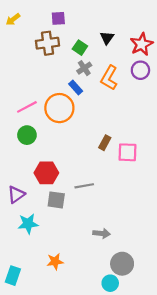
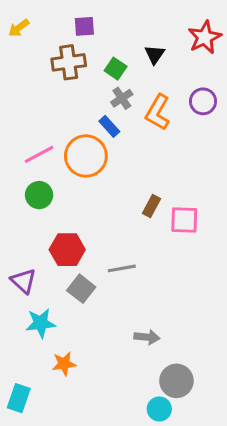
red star: (142, 44) -> (205, 37), moved
purple triangle: (16, 195) -> (23, 281), turned -42
gray square: (56, 200) -> (81, 289), turned 30
orange star: (55, 262) -> (64, 364), moved

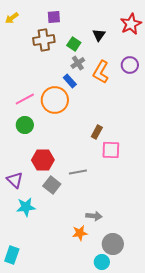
pink square: (184, 220) -> (111, 150), moved
orange star: (64, 364) -> (80, 233), moved

